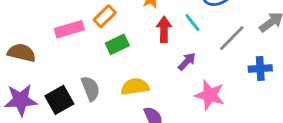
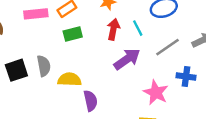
purple arrow: (187, 62) -> (127, 59), size x1.6
yellow semicircle: (135, 87) -> (69, 79), moved
pink star: (210, 95) -> (156, 92), moved

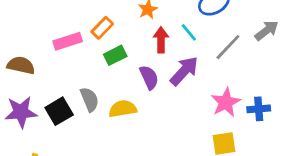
blue cross: (186, 76) -> (259, 109), moved
pink star: (156, 92) -> (226, 102), turned 30
purple semicircle: (90, 101) -> (149, 77), moved

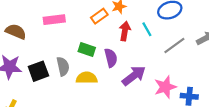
orange rectangle: (102, 28) -> (99, 16), moved
green rectangle: (115, 55) -> (87, 50), moved, turned 35
purple arrow: (184, 71) -> (134, 76), moved

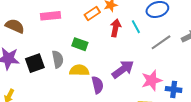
purple semicircle: (111, 58) -> (97, 85), moved

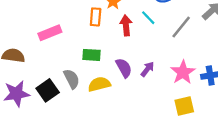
orange rectangle: (92, 14) -> (96, 17), turned -35
purple arrow: (123, 69) -> (147, 69), size x0.6
purple semicircle: (97, 85) -> (124, 68), moved

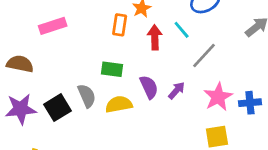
gray line: (181, 27) -> (204, 56), moved
pink rectangle: (50, 33) -> (53, 26), moved

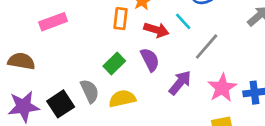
red arrow: (155, 37) -> (156, 30), turned 110
green rectangle: (112, 69) -> (114, 63), turned -50
purple semicircle: (149, 87) -> (150, 60), moved
purple arrow: (177, 90) -> (180, 83), size x1.4

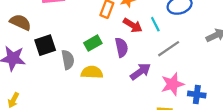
black square: (61, 104) -> (45, 45), moved

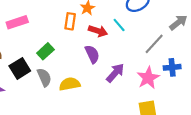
green rectangle: (93, 43) -> (45, 51), moved
gray line: (169, 49) -> (154, 44), moved
blue cross: (197, 95) -> (172, 67), moved

